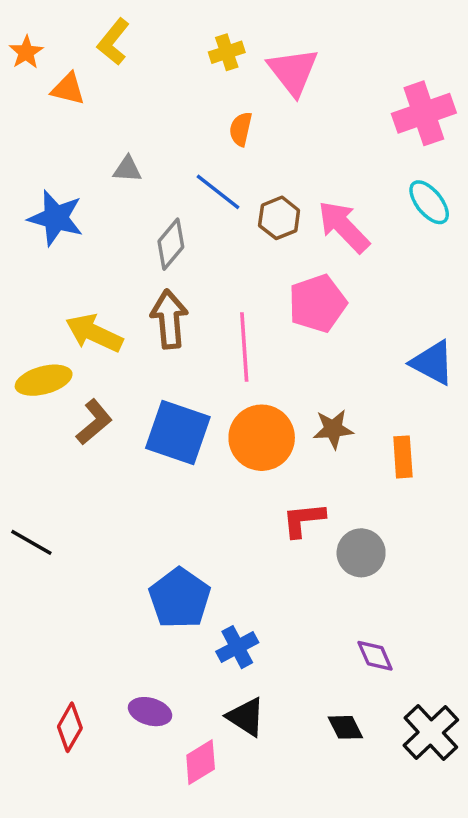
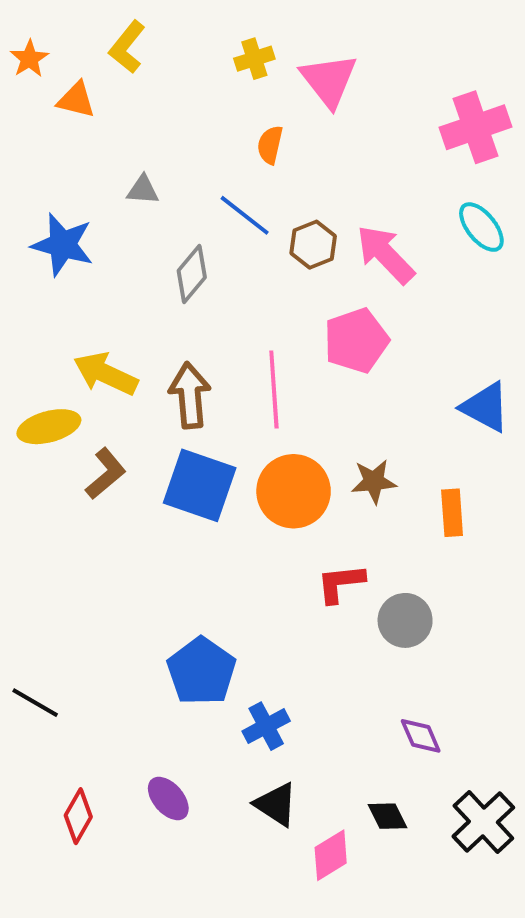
brown arrow: (169, 319) -> (190, 395), moved
black line: (31, 542) -> (35, 703), moved
purple ellipse: (150, 712) -> (168, 798), turned 33
pink diamond: (201, 762) -> (331, 855), moved

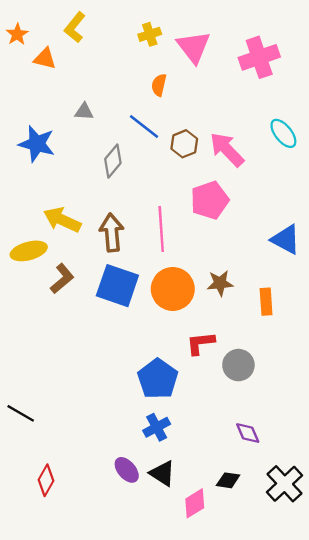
pink cross: (476, 127) -> (259, 57), moved
blue pentagon: (202, 671) -> (158, 379), moved
purple ellipse: (168, 798) -> (127, 470), moved
black diamond: (387, 816) -> (228, 480), turned -55

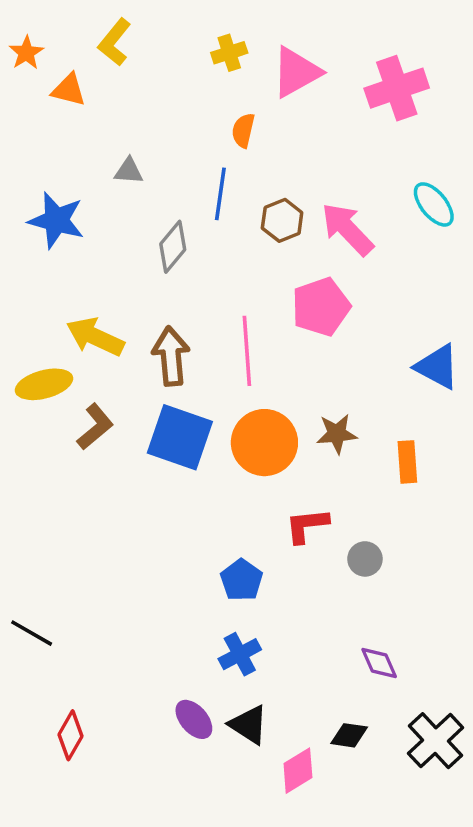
pink triangle: (194, 47) -> (296, 72), turned 39
blue line: (144, 126) -> (220, 194), turned 60
gray circle: (238, 365) -> (365, 559), size x0.7
blue pentagon: (158, 379) -> (242, 580), size x0.7

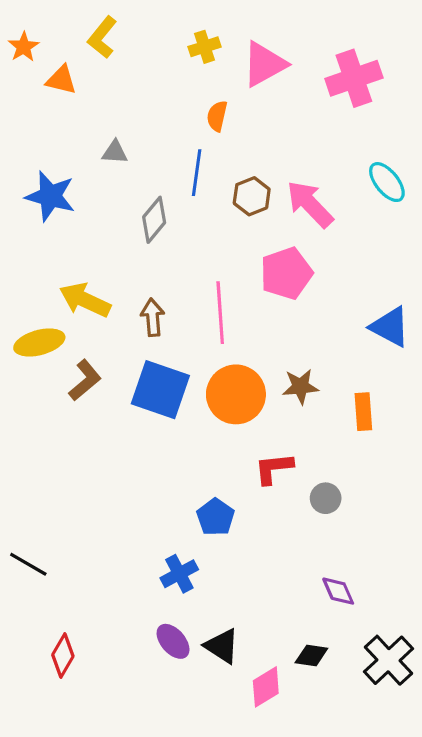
brown arrow: (171, 356) -> (153, 317), size x0.7
blue cross: (240, 654) -> (179, 574), moved

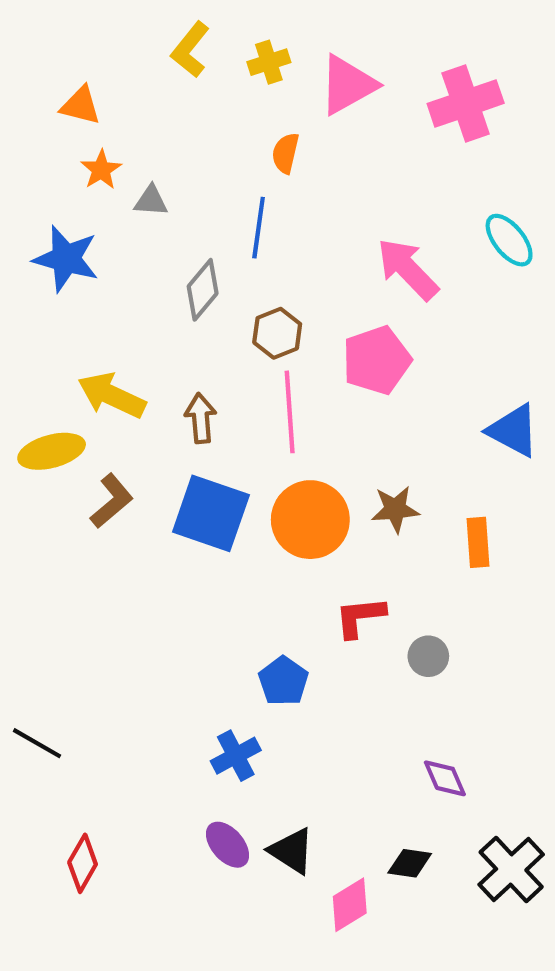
yellow L-shape: (102, 37) -> (190, 50), moved
orange star: (24, 47) -> (101, 170), moved
brown hexagon: (252, 196) -> (277, 333), moved

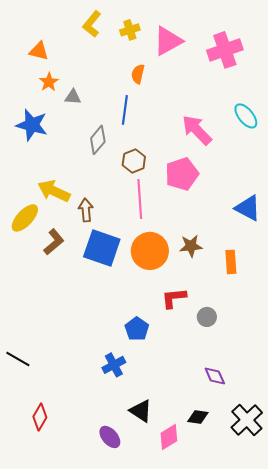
brown arrow: (201, 418) -> (86, 210), moved
yellow ellipse: (52, 451) -> (25, 218), turned -32
purple ellipse: (227, 845) -> (110, 437), moved

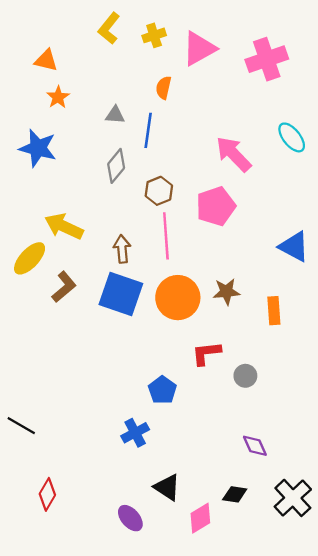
gray triangle: (73, 97) -> (115, 115), moved
brown arrow: (86, 210) -> (122, 249), moved

